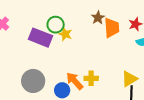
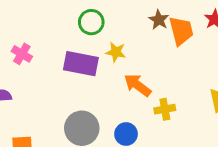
green circle: (56, 25) -> (91, 22), moved
orange arrow: (75, 81) -> (138, 85), moved

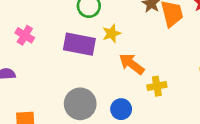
yellow star: (116, 52) -> (112, 33), turned -30

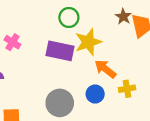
yellow star: (112, 33) -> (88, 42), size x1.6
blue circle: (121, 109) -> (95, 94), moved

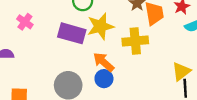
orange arrow: (105, 69) -> (104, 62), moved
yellow cross: (127, 89) -> (135, 41), moved, size x1.5

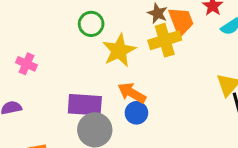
purple rectangle: (72, 33) -> (85, 105), moved
yellow cross: (135, 41) -> (165, 40), moved

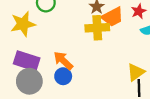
orange trapezoid: (181, 21) -> (113, 17), turned 70
yellow star: (119, 50) -> (23, 24), moved

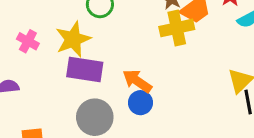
purple rectangle: (27, 61) -> (85, 70), moved

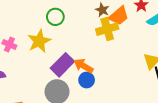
purple rectangle: (85, 70) -> (62, 65), moved, turned -50

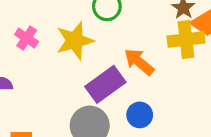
orange arrow: (83, 66) -> (139, 62), moved

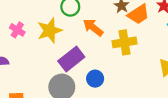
yellow cross: (186, 39) -> (125, 42), moved
orange arrow: (139, 62) -> (93, 27), moved

